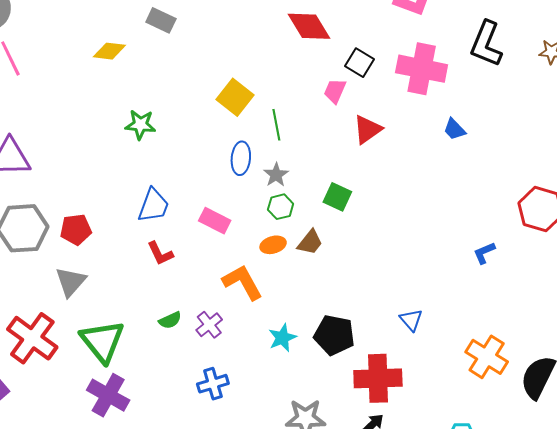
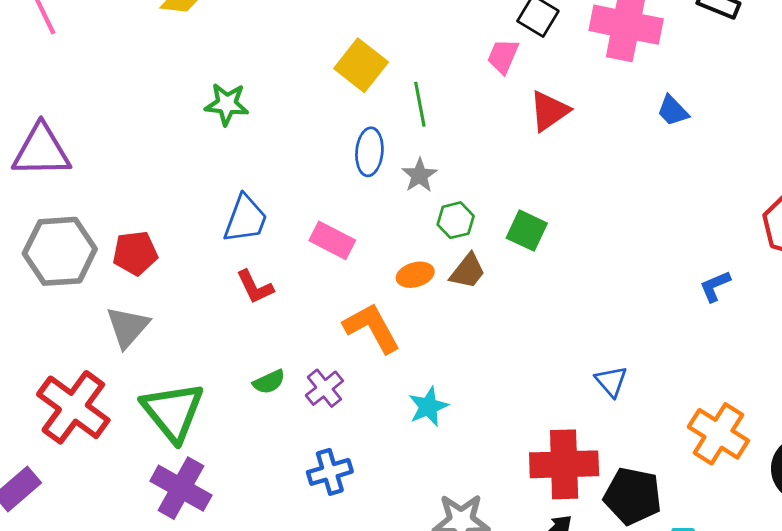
green square: (337, 197) -> (527, 231), moved
green hexagon: (281, 207) -> (456, 220), moved
black pentagon: (334, 335) -> (633, 496), moved

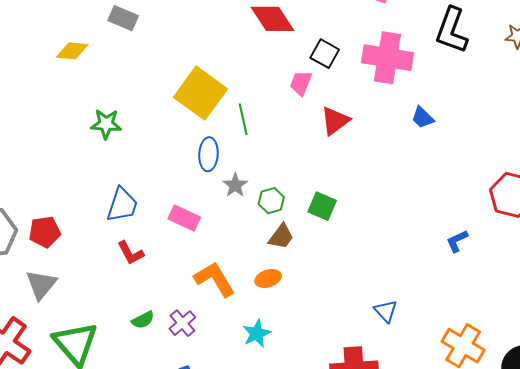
yellow square: (361, 65) -> (200, 93), size x1.4
gray star: (419, 175) -> (235, 185), moved
orange ellipse: (415, 275) -> (268, 279), moved

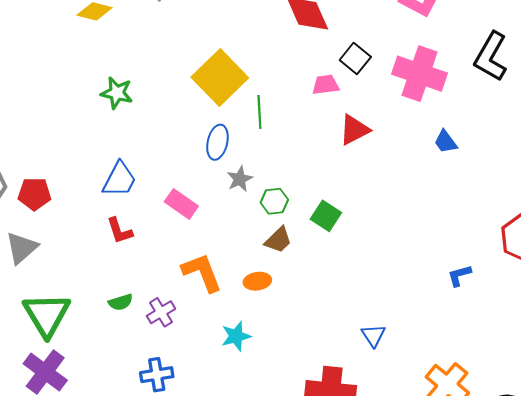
pink trapezoid: (301, 83) -> (326, 85), turned 52

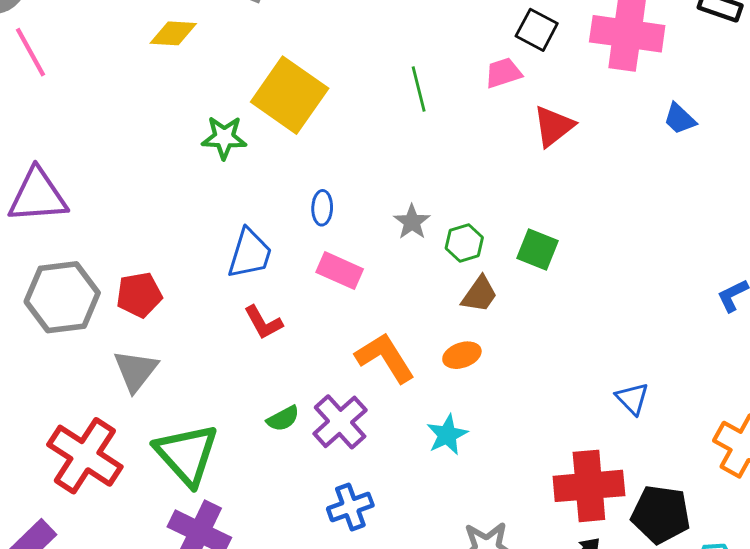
yellow square: (220, 78) -> (290, 95), moved
green line: (259, 112) -> (419, 89), moved
blue ellipse: (217, 142) -> (322, 208), moved, size x0.7
purple cross: (161, 312) -> (340, 422), size x1.4

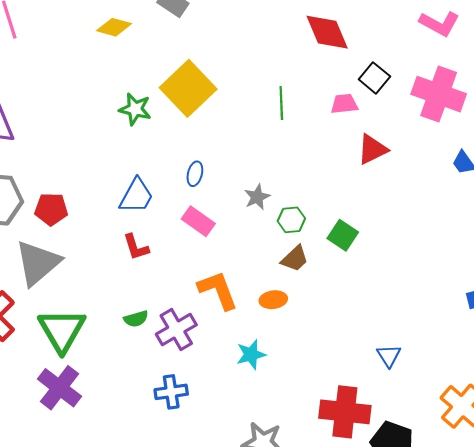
gray triangle: (136, 371) -> (38, 263), size x1.4

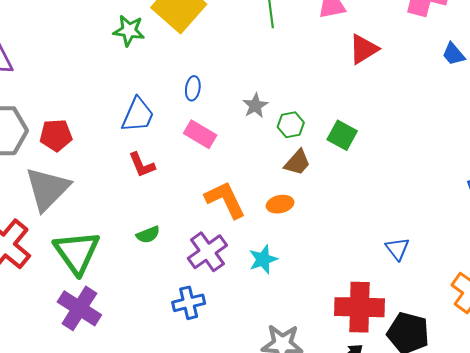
purple cross: (176, 330) -> (207, 252), moved

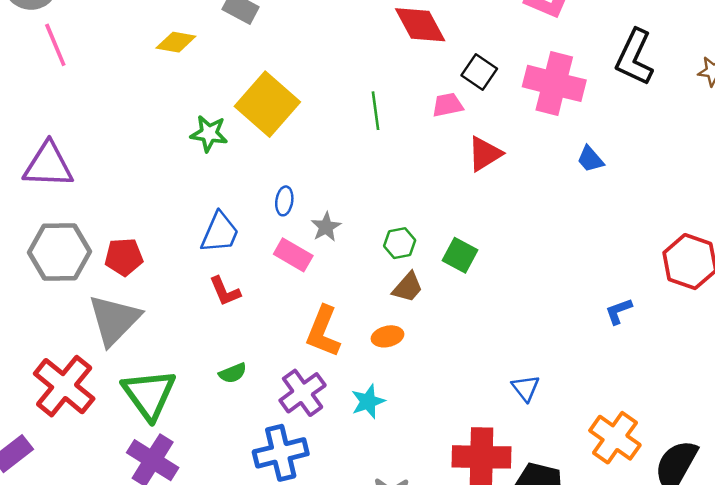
gray star: (255, 106) -> (326, 227), moved
orange L-shape: (225, 200) -> (323, 332), turned -132
blue cross: (189, 303) -> (281, 453), size x1.4

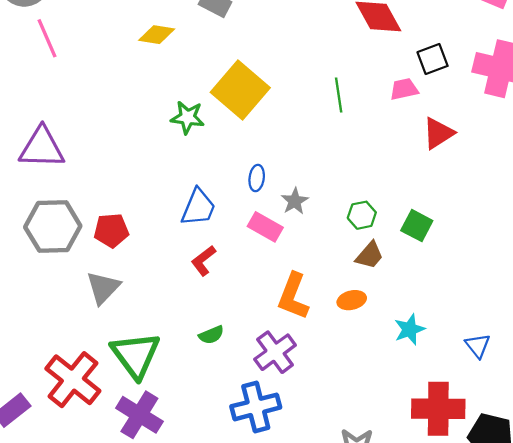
black square: (479, 72) -> (433, 59), turned 36
red L-shape: (225, 291) -> (203, 261), turned 76
gray triangle: (114, 320) -> (103, 288), size x0.7
red cross: (64, 386) -> (73, 380), moved
cyan star: (368, 401) -> (410, 329), moved

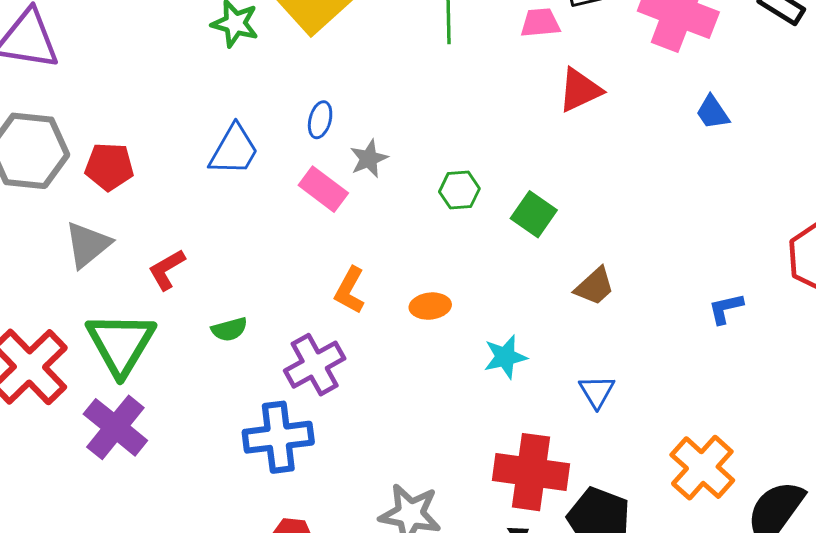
brown trapezoid: (370, 255) -> (595, 286), moved
red L-shape: (203, 261) -> (167, 269), moved
orange L-shape: (293, 296) -> (350, 290), size x0.7

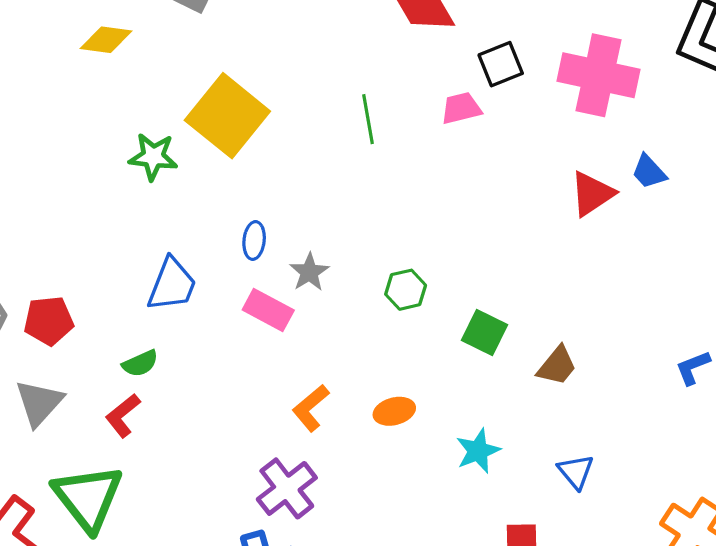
red triangle: (580, 90) -> (592, 194), moved
green square: (534, 214) -> (484, 332), moved
orange L-shape: (350, 290) -> (311, 408), turned 30
green semicircle: (229, 329) -> (140, 363), moved

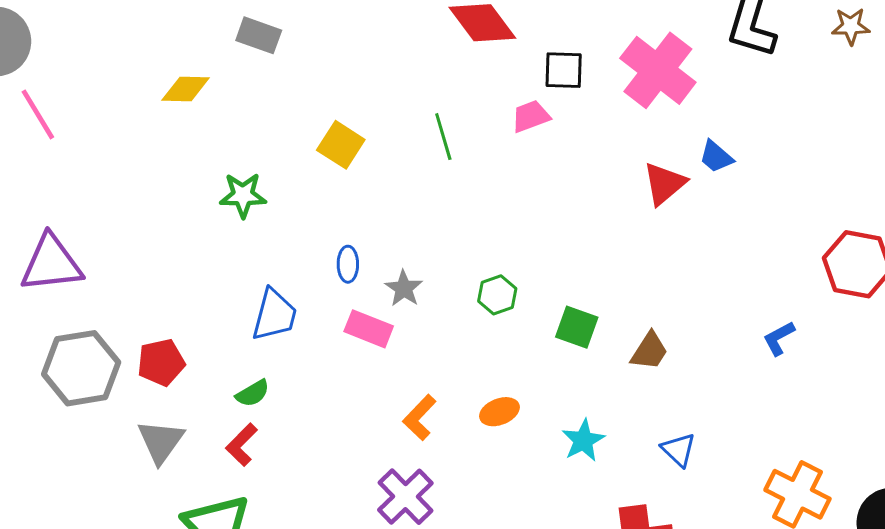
black square: (501, 64) -> (564, 70), turned 30
pink cross: (599, 75) -> (658, 70), turned 32
yellow square: (227, 116) -> (341, 145), moved, size x0.6

